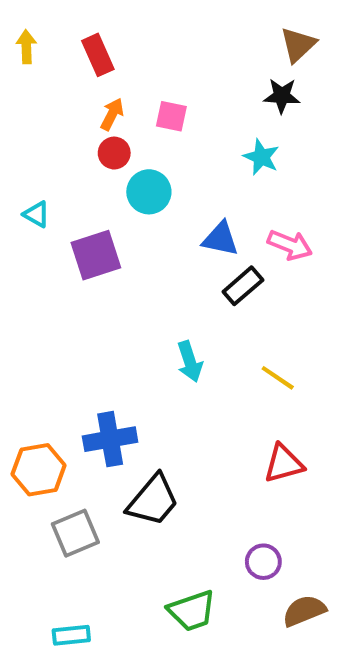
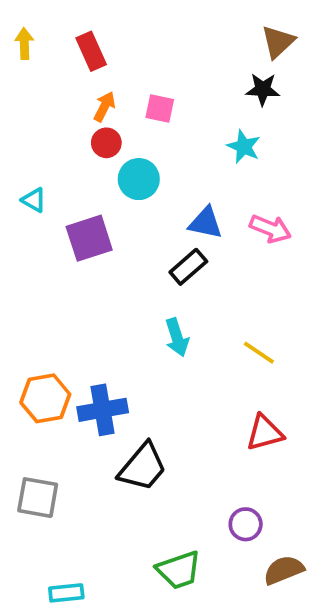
black rectangle: (243, 286) -> (188, 267), moved
orange hexagon: (39, 470) -> (45, 398), moved
gray square: (75, 533) -> (38, 498), moved, turned 33

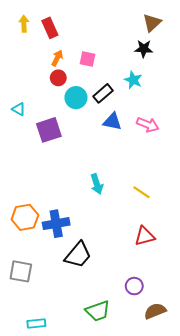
yellow arrow: (24, 44) -> (24, 24), moved
black rectangle: (188, 267) -> (103, 93), moved

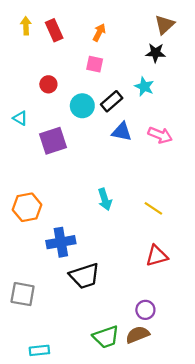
orange arrow: (57, 58) -> (99, 32), moved
red circle: (58, 78) -> (48, 84), moved
orange hexagon: (25, 217) -> (27, 207), moved
black trapezoid: (78, 255) -> (85, 276), turned 32
brown semicircle: (155, 311) -> (138, 335), moved

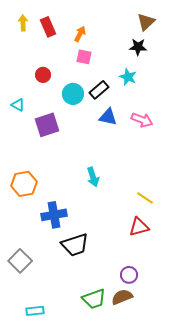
orange arrow: (99, 32) -> (80, 34), moved
yellow line: (153, 208) -> (145, 198), moved
gray square: (23, 294) -> (20, 261), turned 35

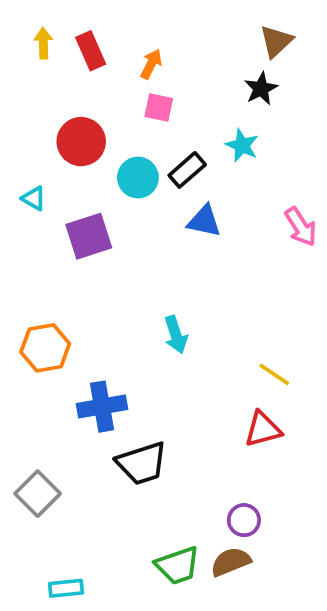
black star: (138, 47) -> (261, 89), turned -30
red circle: (43, 75) -> (81, 142), size x1.6
pink arrow: (142, 120) -> (301, 227), moved, turned 35

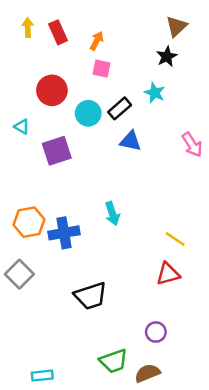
blue cross: (102, 407) -> (64, 233), moved
gray square: (38, 494) -> (19, 274), moved
brown semicircle: (231, 562) -> (147, 373), moved

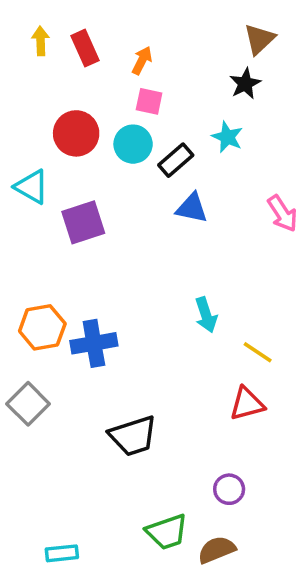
cyan circle: (88, 113) -> (133, 144), moved
cyan triangle: (22, 127) -> (32, 187), size x1.5
cyan arrow: (112, 214) -> (206, 315), moved

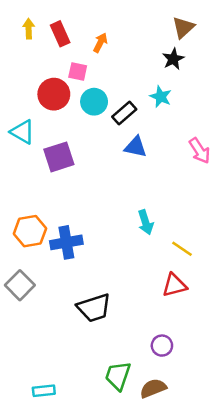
pink square: (149, 101) -> (78, 72), moved
green trapezoid: (167, 532) -> (118, 376), turned 128

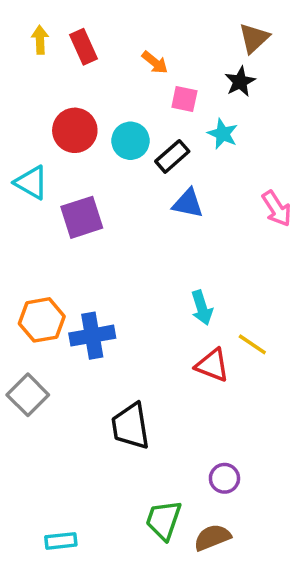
orange arrow: (100, 43) -> (155, 62), moved, turned 102
pink square: (78, 72) -> (184, 99), moved
red triangle: (174, 285) -> (212, 365), moved, turned 36
black trapezoid: (94, 308) -> (130, 426), turned 99

